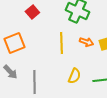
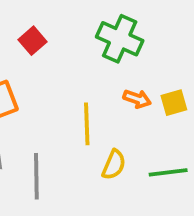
yellow line: (61, 43) -> (87, 124), moved

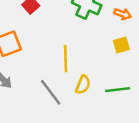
orange arrow: (137, 99) -> (123, 14), moved
gray line: (36, 176) -> (51, 92), moved, turned -36

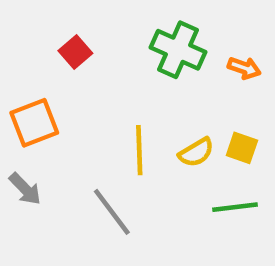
yellow square: (121, 45) -> (242, 148), moved, turned 35
yellow semicircle: (83, 85) -> (196, 152), moved, turned 36

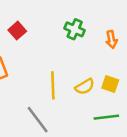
green cross: (178, 50) -> (75, 29), size x0.7
orange arrow: (244, 68) -> (111, 39), turned 60

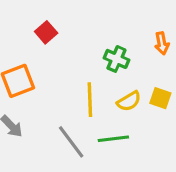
green cross: (75, 29) -> (116, 59), moved
green line: (106, 117) -> (113, 139), moved

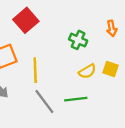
red square: (46, 32) -> (26, 20), size x1.5
yellow line: (90, 100) -> (35, 70), moved

